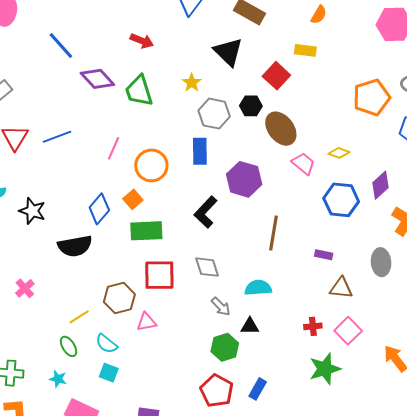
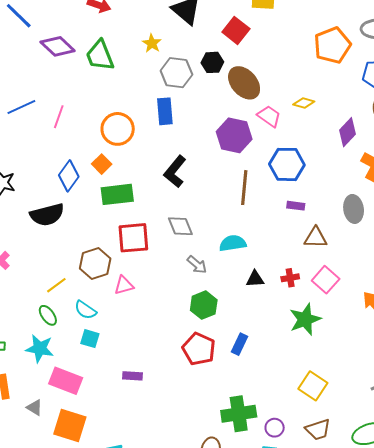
pink line: (114, 148) -> (59, 117), moved
purple hexagon: (244, 179) -> (234, 135), moved
blue hexagon: (341, 200) -> (287, 164), moved
black triangle: (250, 326) -> (255, 279), moved
cyan star: (58, 379) -> (40, 349), size x1.6

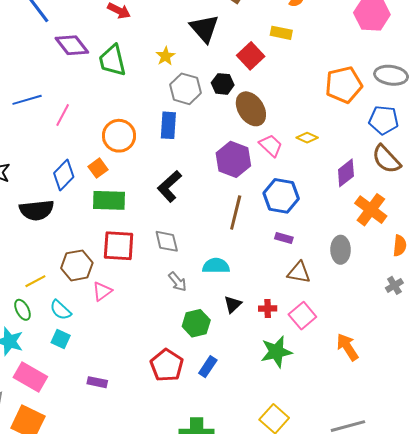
black triangle: (255, 279) -> (233, 304), turned -48
pink triangle: (124, 285) -> (102, 291), turned -30
green hexagon: (204, 305) -> (196, 323), moved

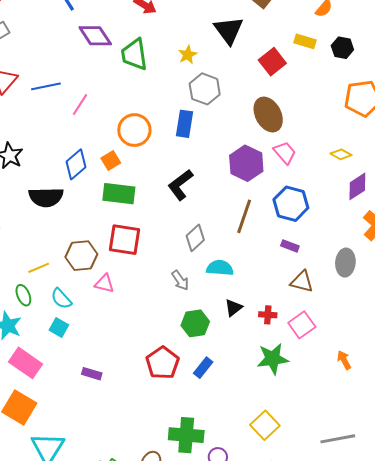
black hexagon: (223, 84) -> (342, 48), moved
yellow diamond: (307, 138) -> (341, 154), moved
gray diamond: (167, 241) -> (195, 238), moved, turned 56
pink triangle: (102, 291) -> (104, 284), turned 45
orange arrow: (347, 347) -> (344, 360), size x0.7

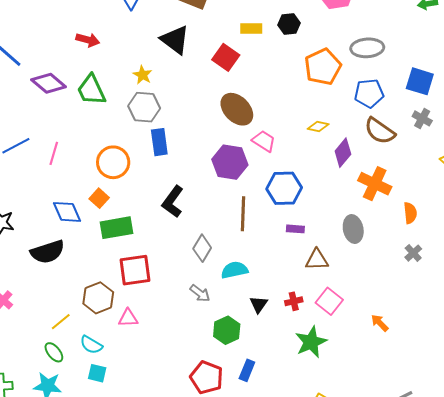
gray hexagon: (205, 89) -> (144, 107), moved
blue diamond: (76, 164) -> (67, 212), turned -56

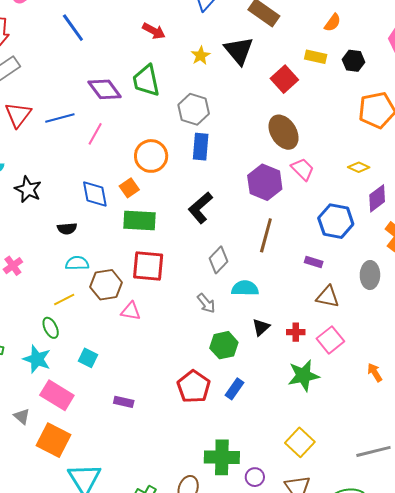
yellow star: (143, 75) -> (201, 56), moved
purple diamond: (49, 83) -> (105, 89), moved
blue hexagon: (284, 188) -> (336, 221), moved
black semicircle: (48, 252) -> (67, 229), size x0.6
cyan semicircle: (91, 345) -> (77, 263), moved, turned 135

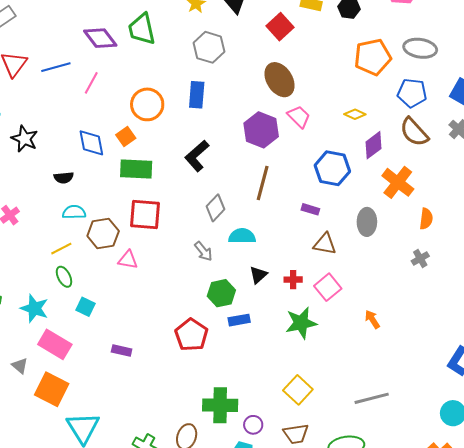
gray hexagon: (194, 109) -> (209, 47), moved
green ellipse: (51, 328) -> (64, 277), moved
blue rectangle: (235, 389) -> (239, 320), moved, turned 45

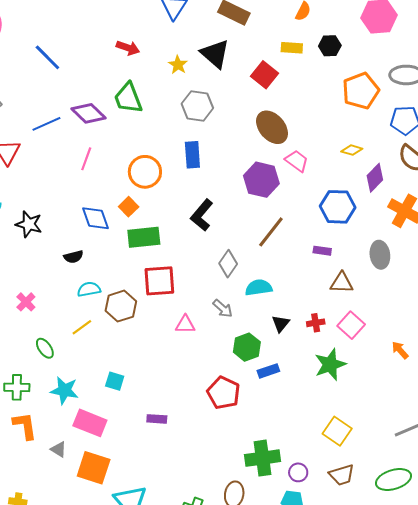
blue line: (56, 67) -> (46, 124), moved
brown line: (263, 183) -> (271, 232), turned 32
pink triangle: (128, 260) -> (185, 324), moved
green ellipse: (64, 277) -> (45, 348), moved

